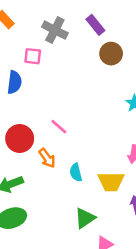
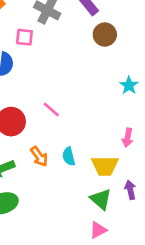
orange arrow: (47, 158) -> (39, 156), moved
green triangle: (85, 218) -> (101, 199), moved, turned -45

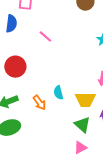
pink line: (51, 110) -> (45, 37), moved
orange arrow: (39, 156) -> (39, 103), moved

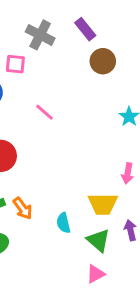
cyan semicircle: (58, 93) -> (63, 223), moved
orange arrow: (39, 103) -> (23, 208), moved

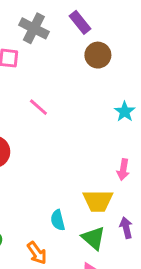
orange arrow: (23, 208) -> (37, 253), moved

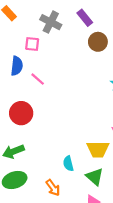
pink line: (38, 107) -> (38, 79), moved

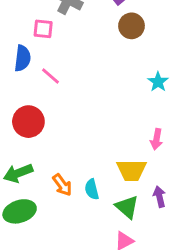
orange arrow: (53, 188) -> (62, 185), moved

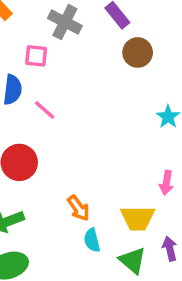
orange arrow: (62, 185) -> (78, 208), moved

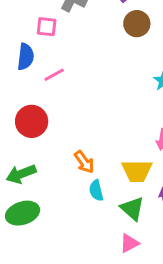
pink line: (45, 110) -> (54, 75), turned -70

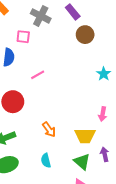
pink line: (54, 75) -> (38, 75), moved
cyan semicircle: (96, 191) -> (46, 161), moved

